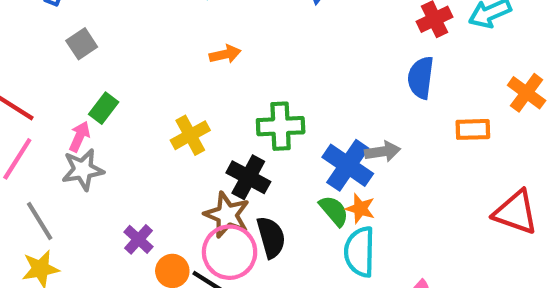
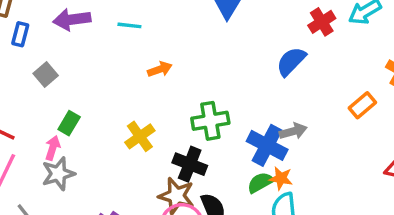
blue semicircle: (421, 78) -> (291, 61), moved, turned 44
orange rectangle: (473, 129) -> (362, 105), turned -32
green semicircle: (334, 211) -> (260, 182), turned -72

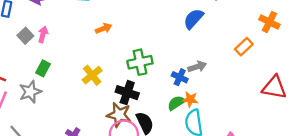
blue cross: (267, 145) -> (180, 77), size x0.6
pink arrow: (53, 148) -> (43, 34), moved
gray star: (58, 174) -> (30, 92), moved

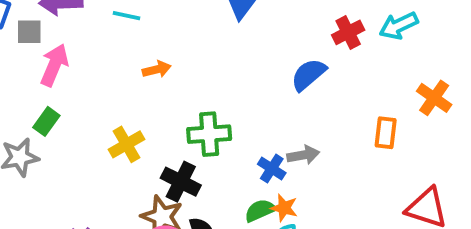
pink arrow: (43, 34) -> (54, 65), size x1.5
gray square: (25, 36) -> (29, 32), moved, turned 35
orange rectangle: (244, 47) -> (386, 133), turned -48

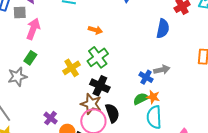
orange arrow: (157, 69) -> (95, 30), moved, turned 32
blue semicircle: (309, 75) -> (163, 29), turned 144
green cross: (209, 134) -> (98, 57), moved, turned -30

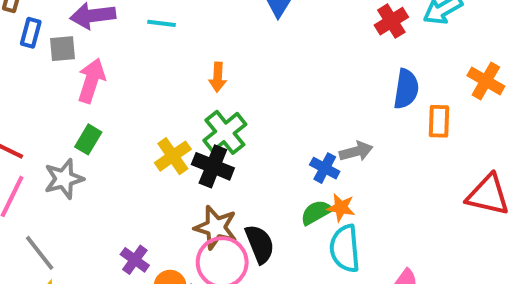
blue semicircle: (163, 29) -> (406, 89), moved
orange arrow: (95, 30) -> (218, 77), turned 80
black cross: (100, 86) -> (213, 166), moved

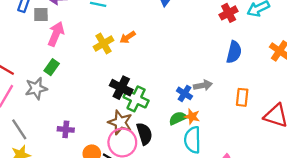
orange arrow: (218, 77) -> (128, 37), turned 49
orange rectangle: (439, 121) -> (242, 97), moved
green cross: (225, 132) -> (136, 99), moved, turned -30
yellow cross: (173, 156) -> (104, 43), moved
purple cross: (135, 260) -> (66, 129), moved, turned -35

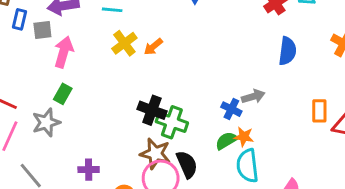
yellow cross: (104, 43) -> (124, 43), moved
orange rectangle: (242, 97) -> (319, 111), moved

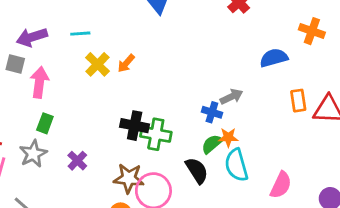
gray square: (42, 30) -> (15, 64), turned 30
blue semicircle: (287, 51) -> (274, 58), moved, turned -104
brown star: (155, 154) -> (129, 178), moved
black semicircle: (187, 164) -> (197, 170), moved
purple cross: (89, 170) -> (77, 161), moved, turned -36

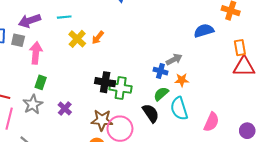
orange rectangle: (298, 101) -> (240, 48), moved
orange star: (228, 137) -> (182, 80), moved

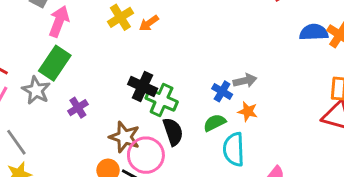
blue semicircle: (204, 31) -> (314, 32), moved
green rectangle: (41, 82) -> (55, 63), size x1.6
gray star: (33, 104) -> (36, 90), turned -30
black semicircle: (151, 113) -> (173, 132), moved

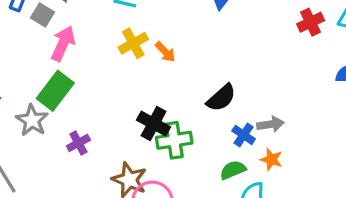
orange arrow: (149, 23) -> (165, 52), turned -102
green cross: (162, 100) -> (174, 140), turned -36
black semicircle: (173, 132) -> (221, 98), moved, turned 64

